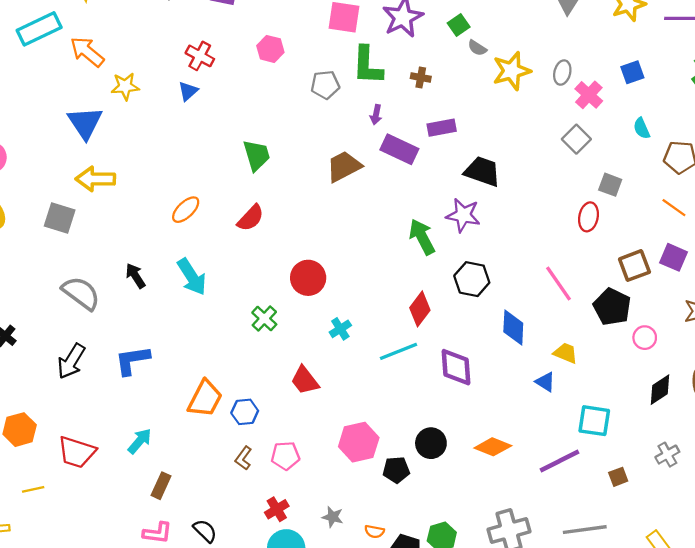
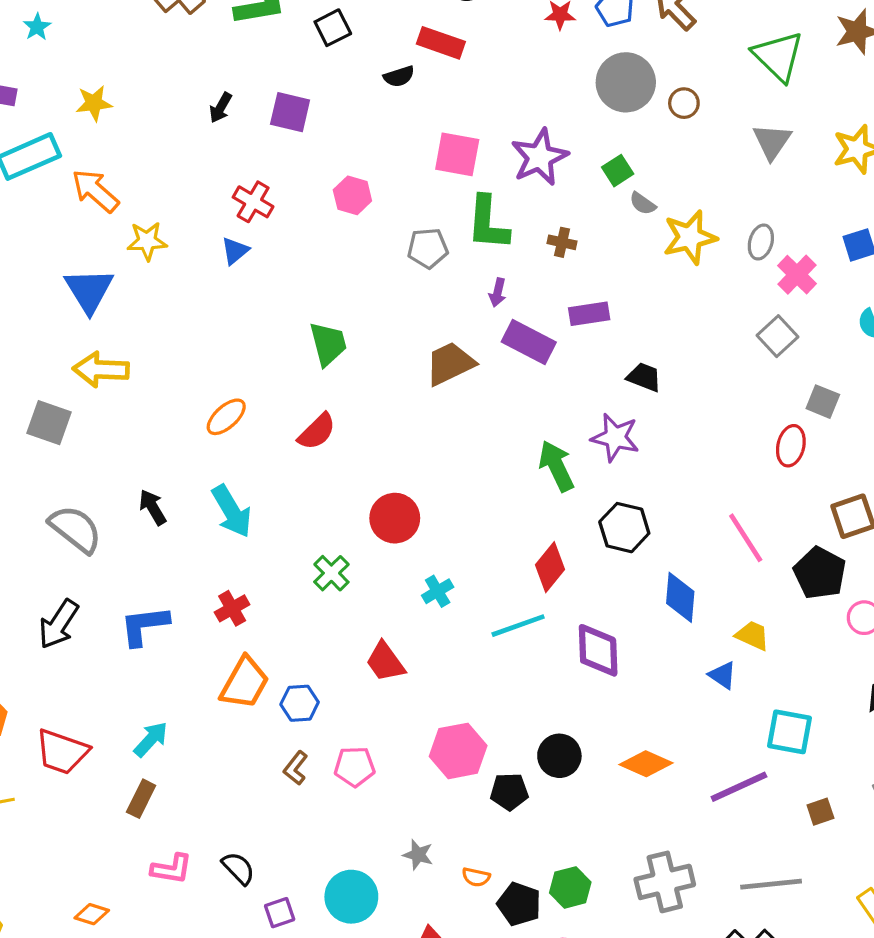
black trapezoid: (482, 171) -> (644, 377), size x0.7
brown rectangle: (161, 486) -> (141, 799), moved
red cross: (277, 509) -> (232, 608), moved

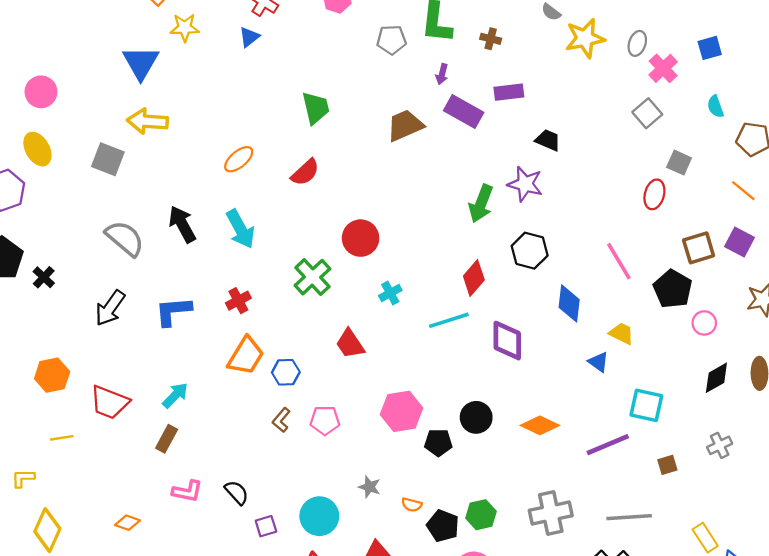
green arrow: (556, 466) -> (481, 204), turned -135
black arrow: (153, 507) -> (182, 224), size x1.4
green cross: (331, 573) -> (312, 277), size x1.4

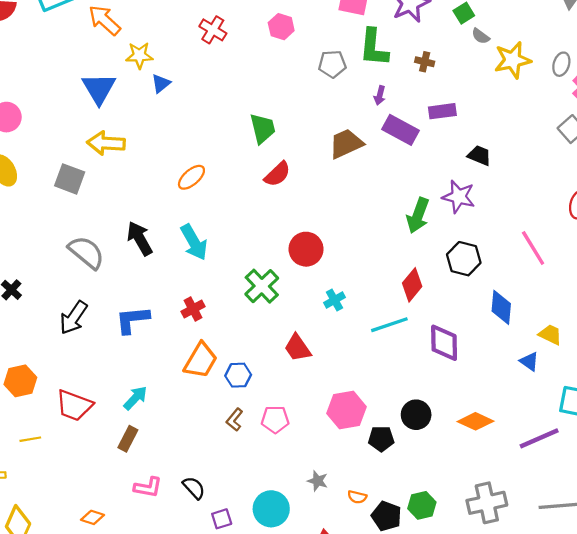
blue triangle: (249, 37) -> (161, 83), moved
red semicircle: (305, 172) -> (277, 174), moved
pink line: (619, 261) -> (533, 248), moved

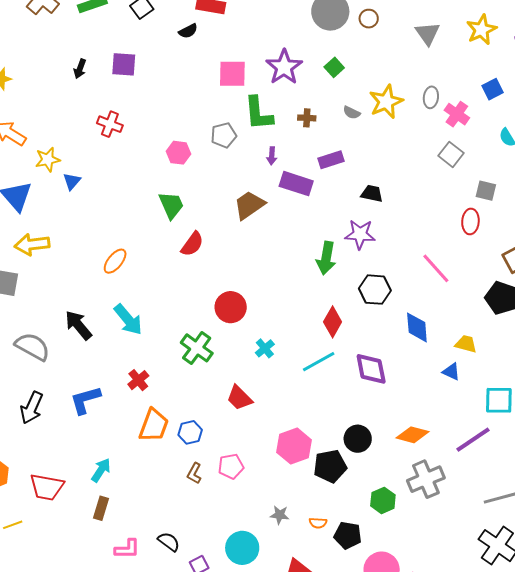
pink hexagon: (281, 27) -> (178, 153), moved
gray semicircle: (481, 36) -> (352, 113), moved
black pentagon: (381, 439) -> (330, 466), size x1.4
gray cross: (487, 503) -> (426, 479), moved
green hexagon: (422, 505) -> (383, 500), moved

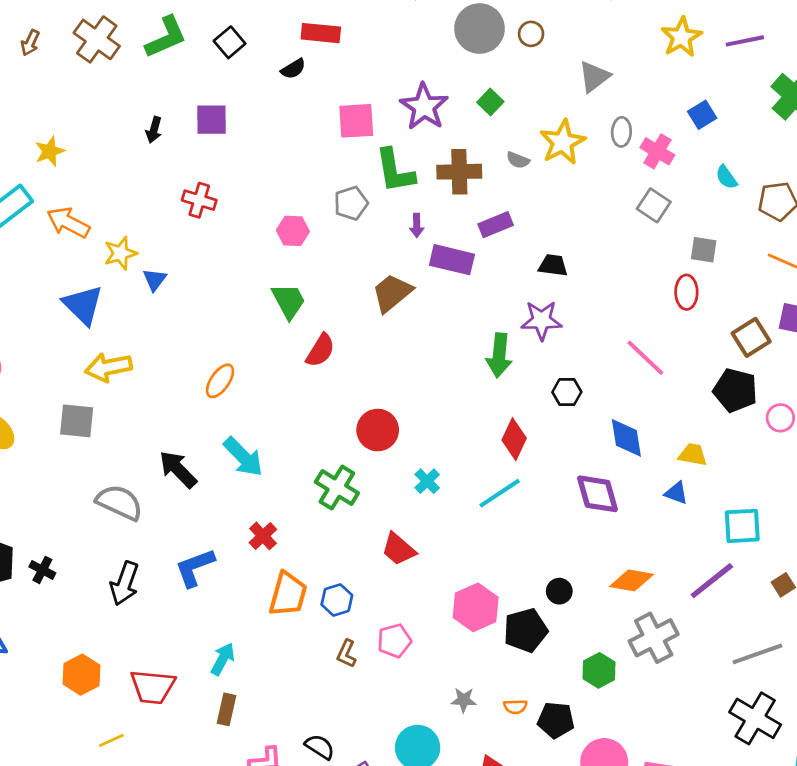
gray triangle: (428, 33) -> (594, 77), moved, turned 32
brown cross: (307, 118) -> (459, 172), size x1.8
black hexagon: (375, 290) -> (567, 392), size x0.7
purple diamond: (371, 369) -> (597, 494), moved
black circle: (358, 439) -> (559, 591), size x0.7

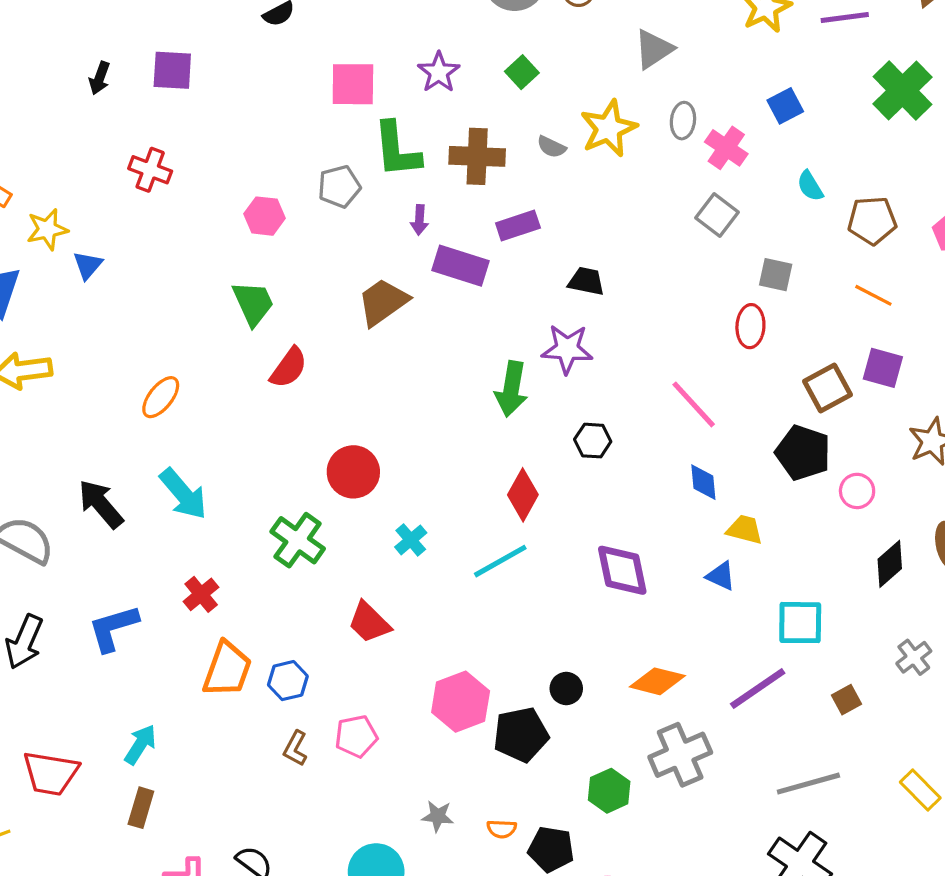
purple star: (424, 107) -> (439, 72), size x0.7
blue diamond: (626, 438) -> (703, 482), moved, size x0.7

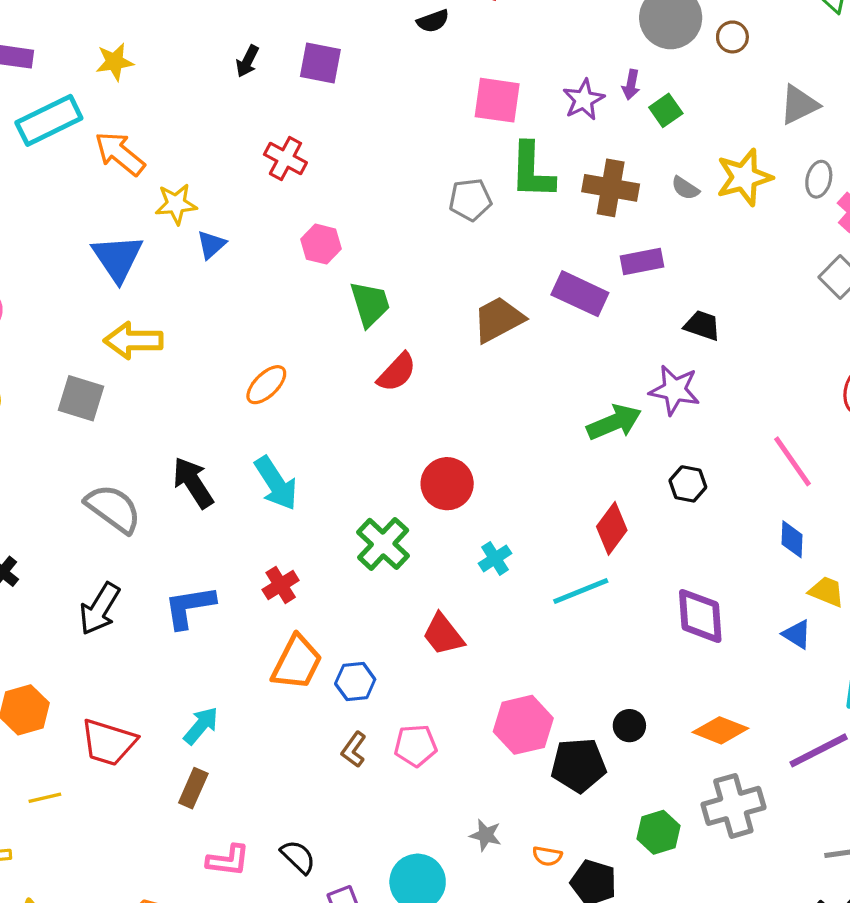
pink hexagon: (264, 216) -> (321, 244), moved
purple arrow: (419, 220) -> (631, 85), moved
green arrow: (511, 389) -> (614, 422), turned -130

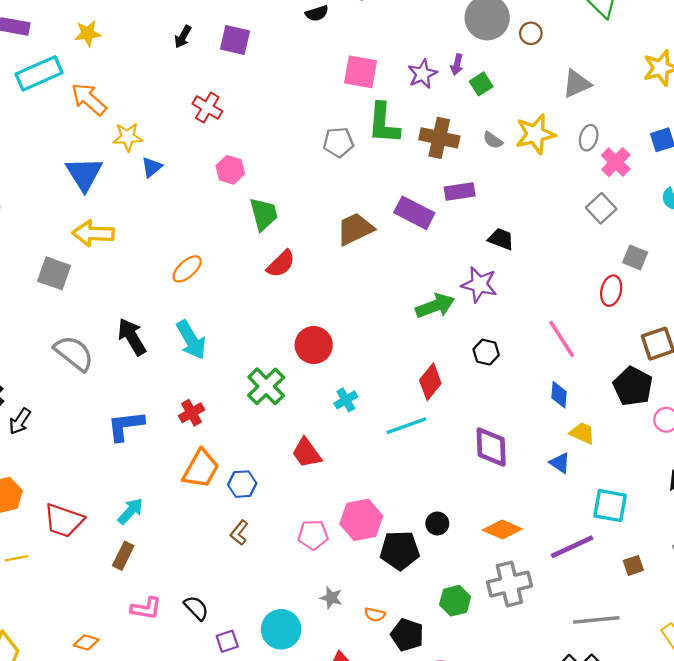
black arrow: (100, 609) -> (20, 421), moved, size x0.7
pink pentagon: (415, 746) -> (313, 535), moved

